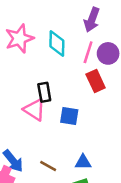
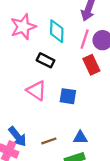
black rectangle: (44, 92) -> (45, 60), moved, turned -54
brown line: (48, 166) -> (49, 141), turned -48

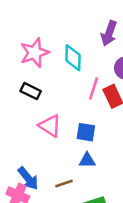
pink line: (85, 39) -> (94, 89), moved
black rectangle: (45, 60) -> (31, 91), moved
blue triangle: (80, 138) -> (87, 160), moved

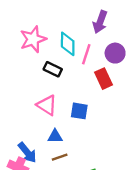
pink line: (94, 89) -> (86, 54), moved
black rectangle: (31, 91) -> (53, 69), moved
blue triangle: (87, 160) -> (55, 136), moved

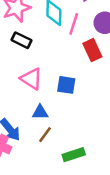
black rectangle: (53, 69) -> (21, 40), moved
brown line: (60, 157) -> (45, 135), turned -35

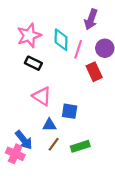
blue square: (66, 85) -> (70, 111), moved
green rectangle: (74, 155) -> (80, 146), moved

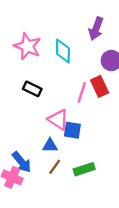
pink star: (29, 35) -> (28, 46), turned -30
pink line: (78, 49) -> (82, 92), moved
black rectangle: (33, 63) -> (32, 89), moved
pink triangle: (42, 96) -> (58, 120), moved

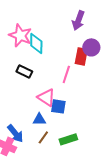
cyan diamond: (63, 51) -> (36, 43), moved
red rectangle: (100, 86) -> (81, 56), moved, turned 36

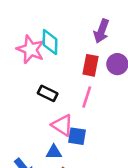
cyan diamond: (36, 43) -> (50, 42), moved
red rectangle: (81, 56) -> (90, 65), moved
black rectangle: (24, 71) -> (48, 93), moved

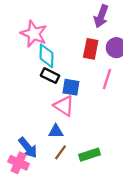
cyan diamond: (50, 42) -> (47, 56), moved
pink line: (87, 97) -> (107, 79), moved
blue square: (77, 136) -> (71, 87), moved

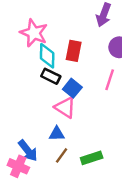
red rectangle: (91, 49) -> (74, 51), moved
blue square: (71, 87) -> (72, 88), turned 30

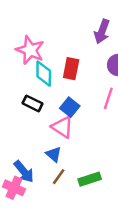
black rectangle: (51, 76) -> (33, 103), moved
blue triangle: (57, 134) -> (54, 154), turned 42

